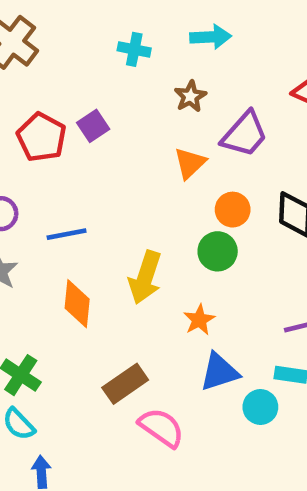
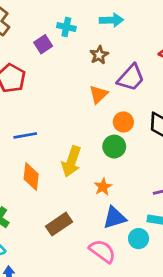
purple square: (93, 126) -> (43, 44), moved
pink semicircle: (161, 428) -> (102, 251), moved

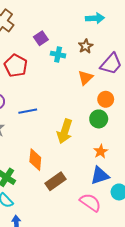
cyan cross: (66, 27) -> (58, 55), moved
orange diamond: (31, 177) -> (35, 160), moved
orange star: (103, 187) -> (101, 151), moved

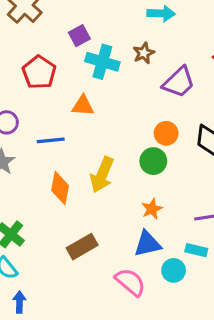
cyan cross: (58, 55) -> (102, 62), size x1.5
orange triangle: (86, 78) -> (83, 106), moved, turned 42
orange diamond: (35, 160) -> (60, 188), moved

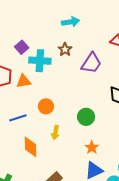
orange triangle: (83, 106) -> (24, 81), moved
orange circle: (166, 133) -> (46, 106), moved
yellow arrow: (102, 175) -> (55, 133), size x0.6

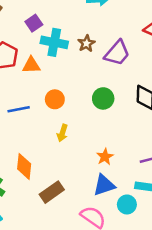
brown star: (65, 49) -> (86, 43), moved
green circle: (86, 117) -> (103, 98), moved
orange diamond: (30, 147) -> (24, 166), moved

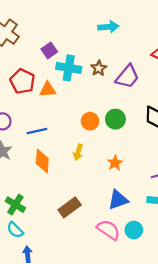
orange circle: (55, 99) -> (90, 121), moved
orange star: (105, 157) -> (115, 163), moved
orange diamond: (24, 166) -> (42, 161), moved
cyan circle: (127, 204) -> (134, 230), moved

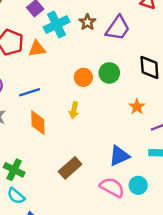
cyan cross: (69, 68) -> (57, 24), turned -30
orange star: (115, 163) -> (137, 107), moved

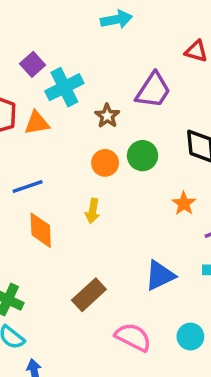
brown star: (87, 22) -> (107, 116), moved
cyan circle: (138, 185) -> (190, 337), moved
pink semicircle: (112, 187) -> (133, 337), moved

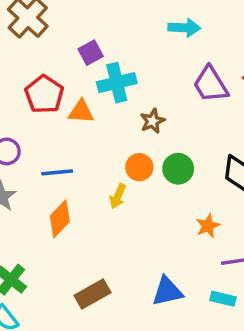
purple trapezoid: (153, 90) -> (211, 84), moved, turned 102
yellow arrow: (93, 211) -> (118, 196), moved
orange diamond: (41, 230) -> (60, 219), turned 33

